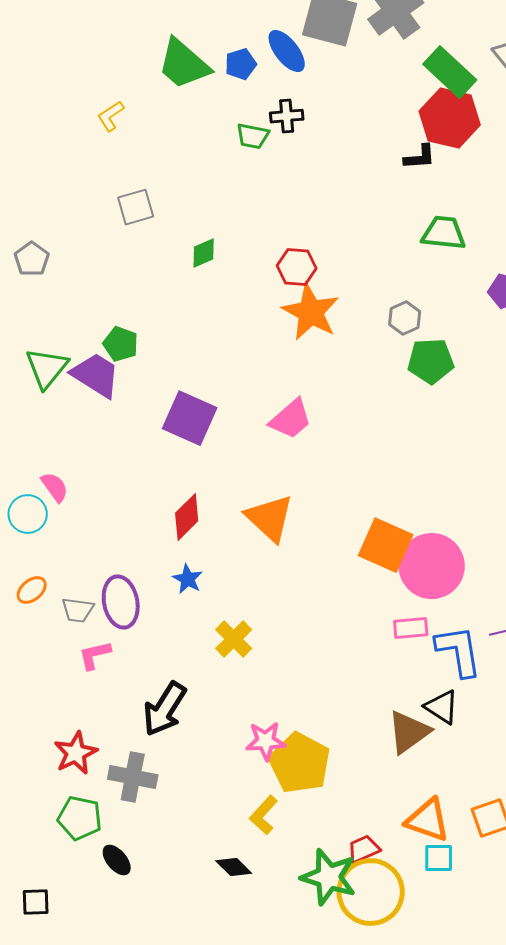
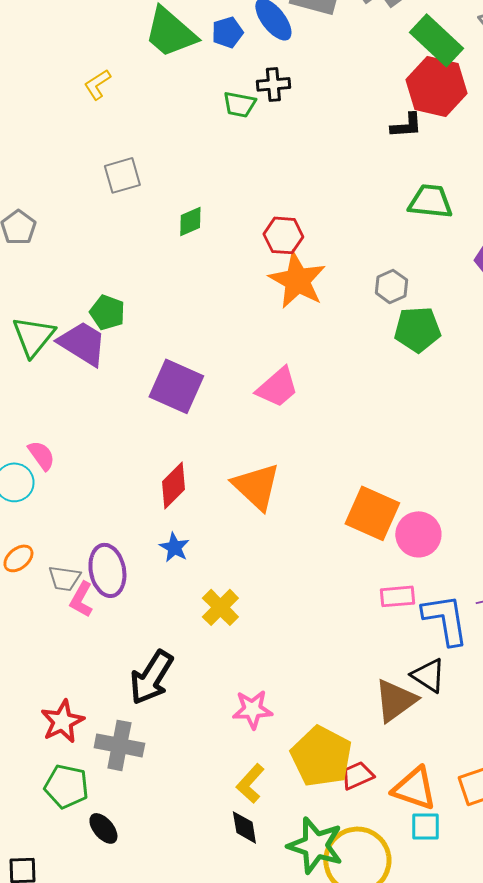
pink circle: (432, 566) -> (418, 534), size x0.7
pink L-shape: (95, 655) -> (81, 599), moved, turned -48
yellow pentagon: (300, 763) -> (321, 756), moved
red trapezoid: (364, 849) -> (357, 775), moved
black diamond: (234, 867) -> (244, 827), moved, turned 36

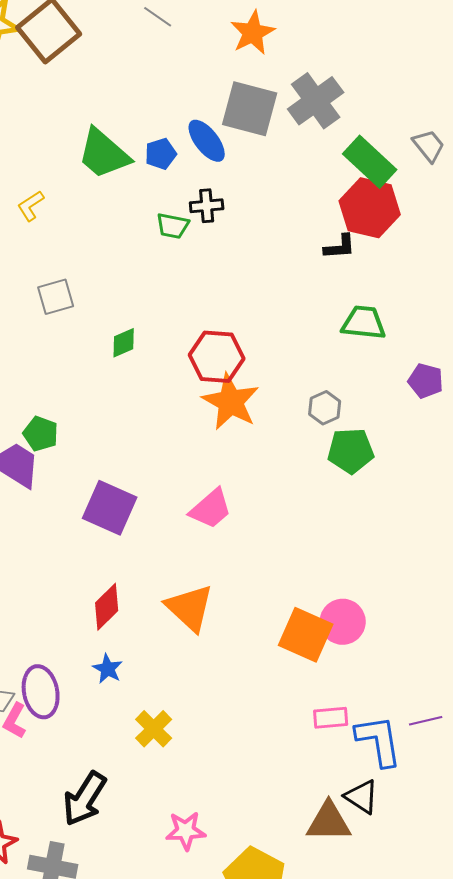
red hexagon: (283, 235) -> (217, 357), size x1.4
pink circle: (418, 534) -> (343, 622), moved
brown triangle: (395, 700) -> (329, 822), turned 36

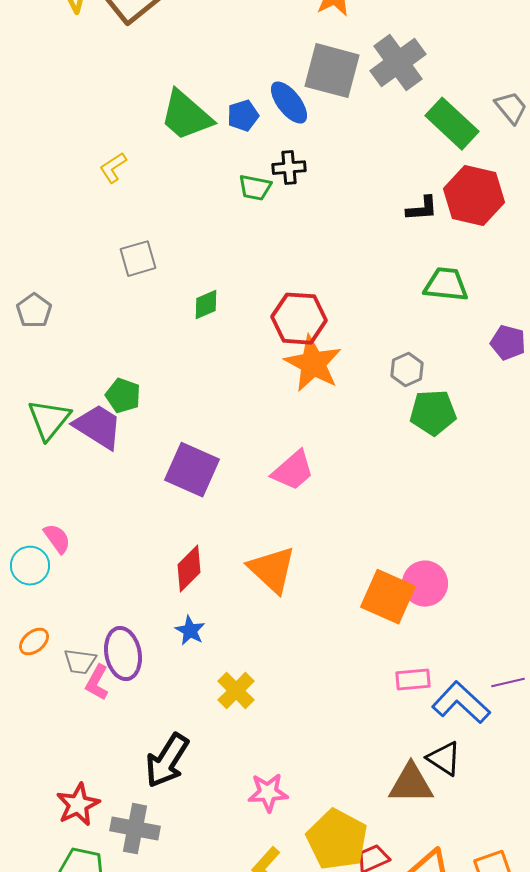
red hexagon: (370, 208) -> (474, 196), moved
blue L-shape: (379, 741) -> (461, 703), turned -38

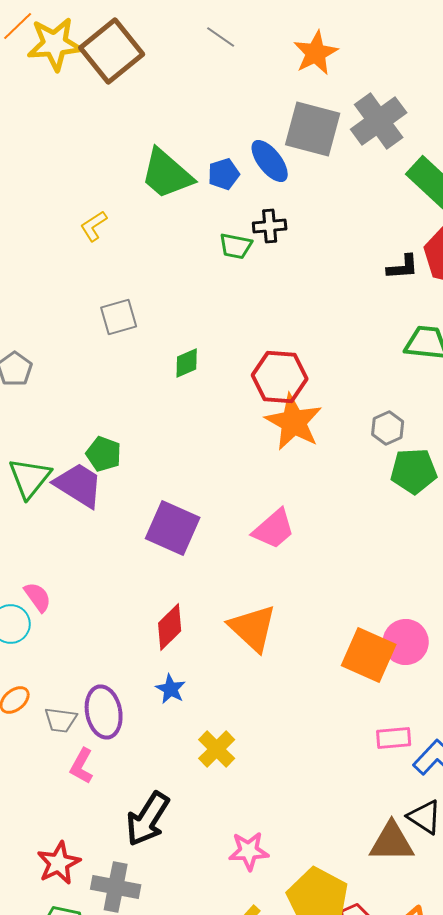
pink L-shape: (97, 683) -> (82, 766), moved

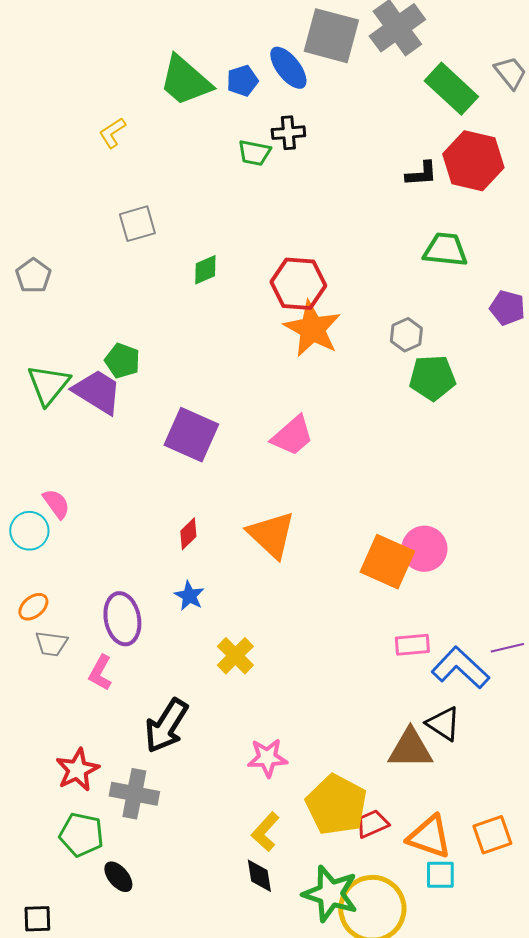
red diamond: (170, 627) -> (188, 534), size x0.7
gray trapezoid: (61, 720) -> (51, 644), moved

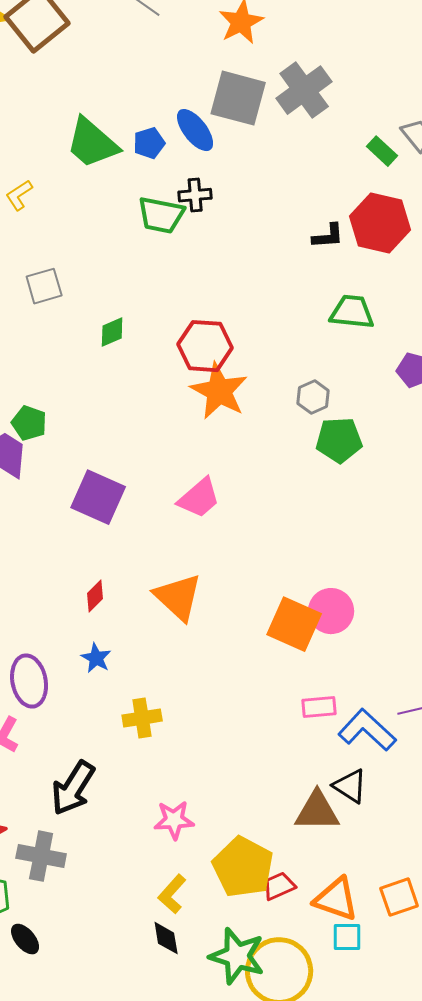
green rectangle: (451, 89) -> (382, 151), moved, size x0.6
green trapezoid: (254, 153) -> (161, 215), size x1.4
yellow cross: (235, 656) -> (142, 718), turned 36

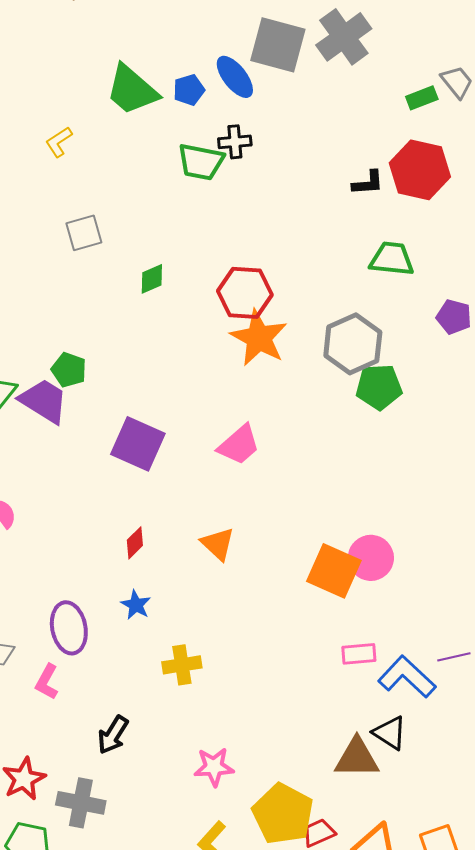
green rectangle: (382, 151) -> (422, 98), turned -64
gray hexagon: (313, 397) -> (353, 344), size x1.8
orange triangle: (178, 597) -> (218, 544), size x0.7
black arrow: (73, 788) -> (113, 735), size x0.7

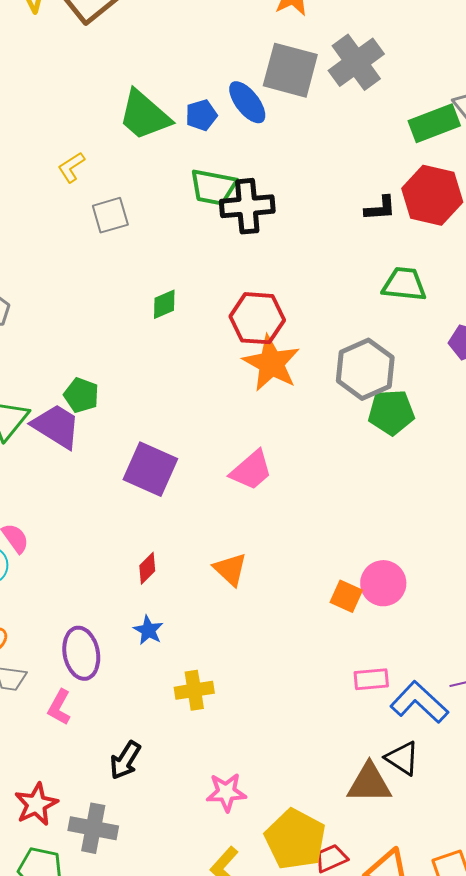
green rectangle: (422, 98) -> (434, 123), size x1.6
black cross: (235, 142) -> (247, 206), moved, size x1.6
gray square: (84, 233) -> (110, 215), moved
orange square: (334, 571) -> (346, 596), size x0.6

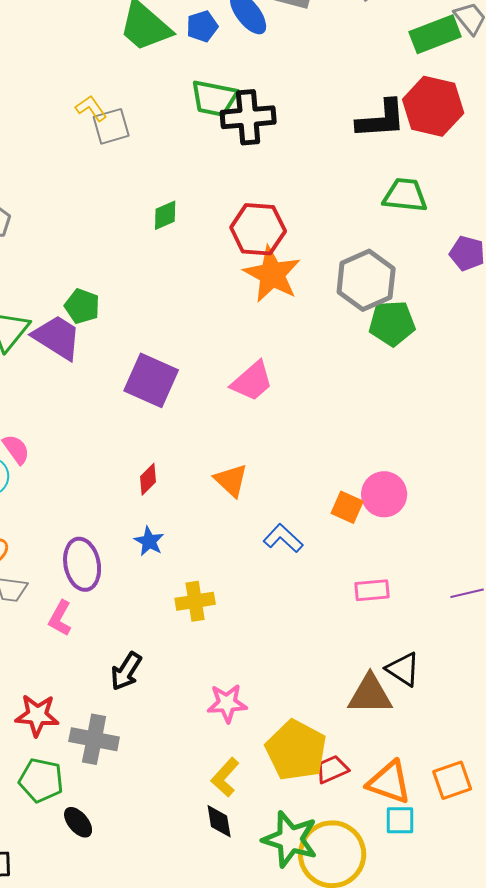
yellow L-shape: (71, 167) -> (91, 108), moved, turned 88
black L-shape: (380, 208) -> (381, 119), size x1.6
blue L-shape: (419, 702) -> (283, 538), moved, size x0.7
red star: (36, 804) -> (37, 715), turned 30

